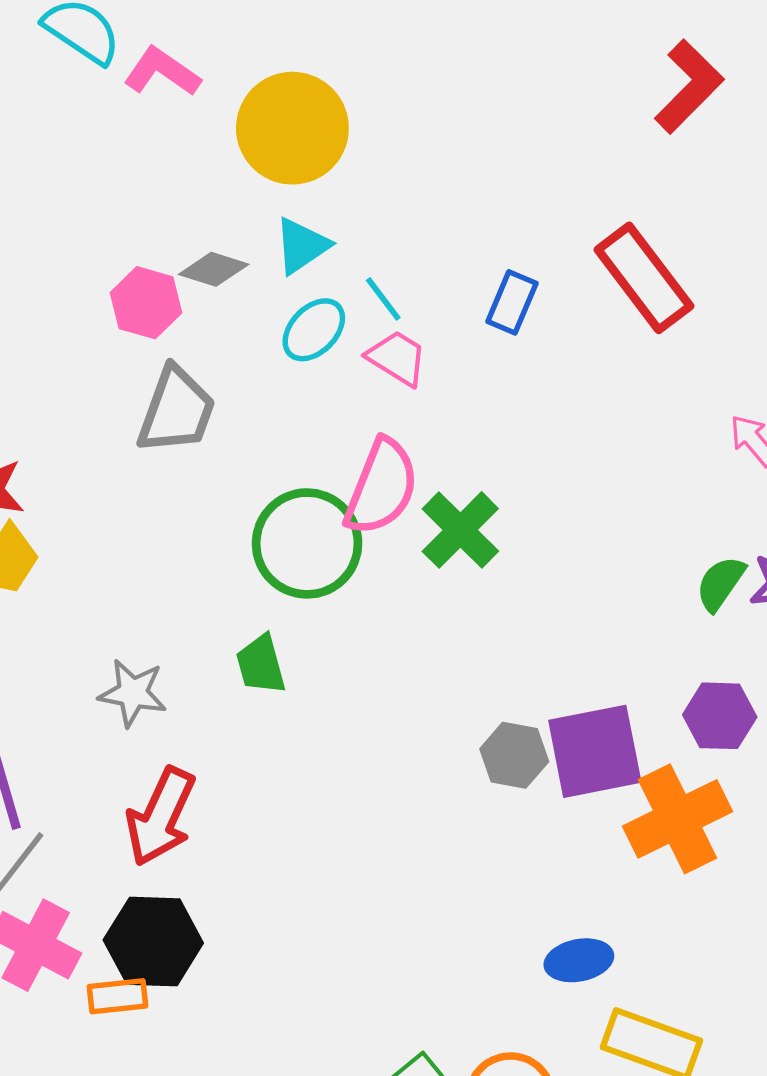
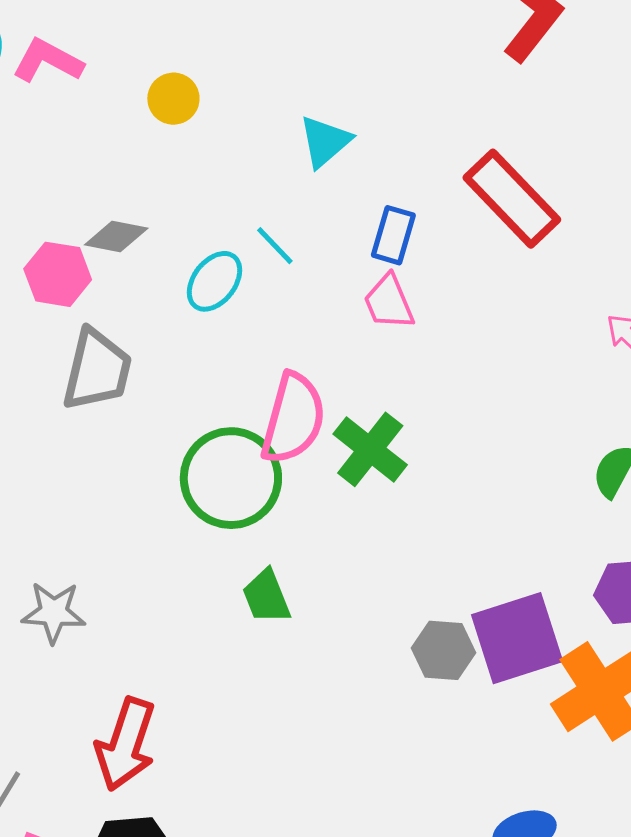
yellow circle: (292, 128) -> (173, 99), size x0.5
cyan triangle: (302, 246) -> (325, 141), moved
pink trapezoid: (397, 358) -> (389, 302), moved, turned -138
green trapezoid: (261, 665) -> (266, 597), moved
gray star: (133, 693) -> (54, 612), moved

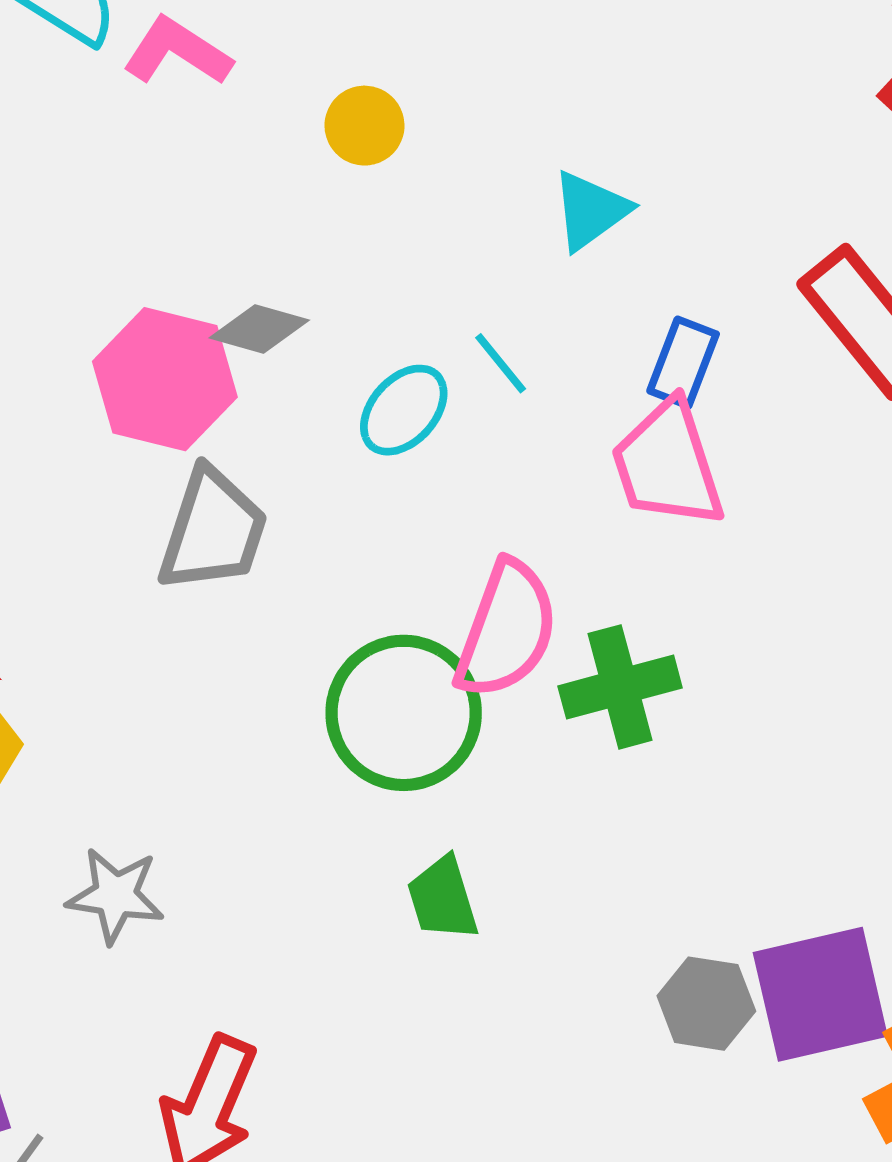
pink hexagon: (58, 274) -> (165, 379), size x1.4
pink trapezoid: (389, 302) -> (668, 464), size x1.5
green cross: (370, 449) -> (620, 687), turned 32

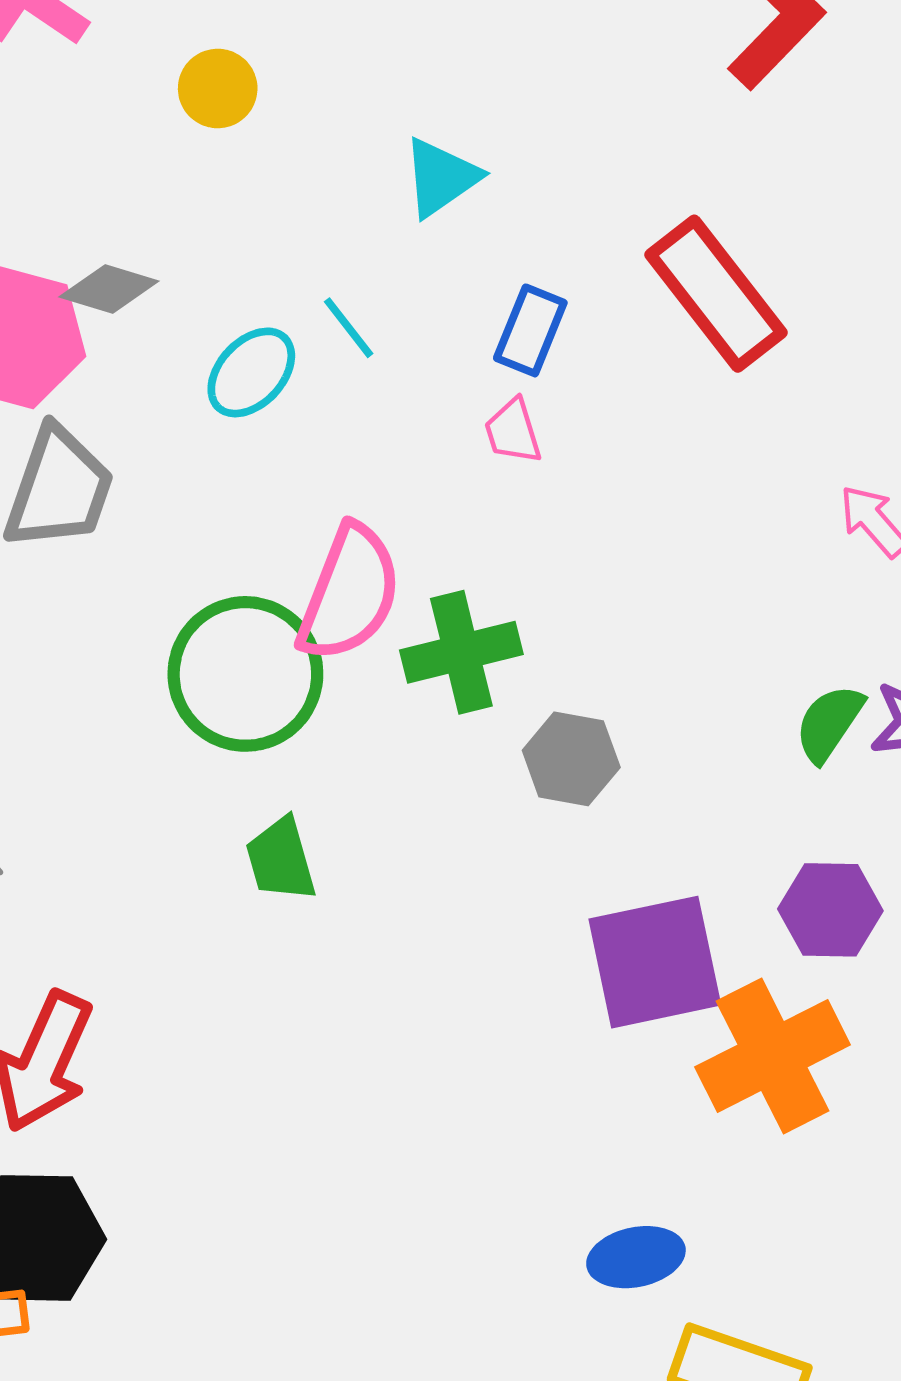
pink trapezoid: (668, 464) -> (513, 431), size x0.5
gray hexagon: (706, 1004) -> (571, 759), moved

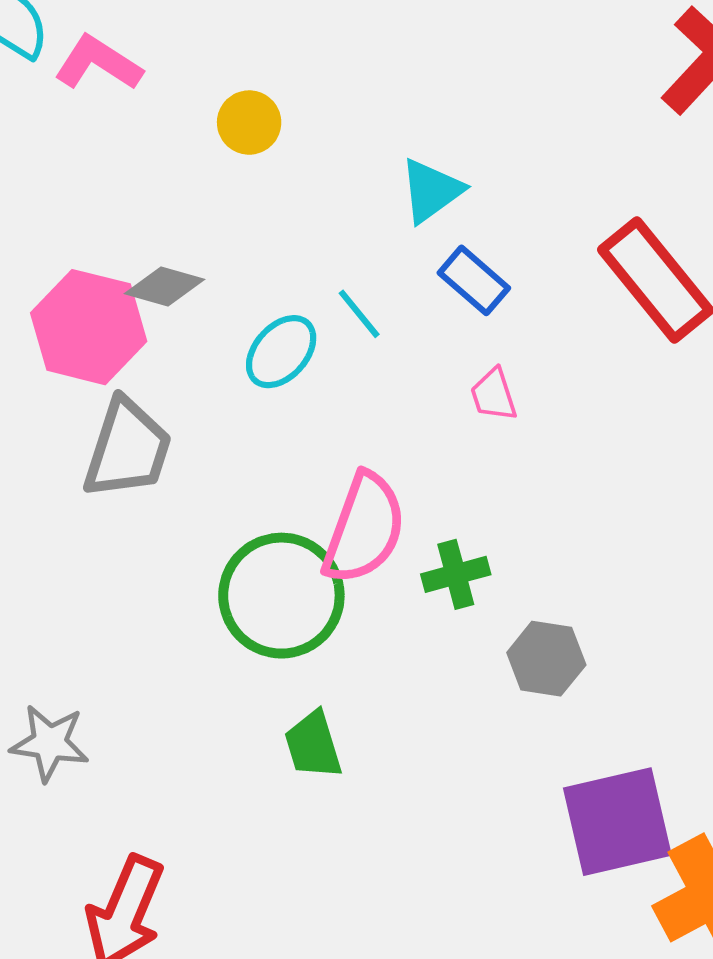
blue rectangle: (530, 330) -> (474, 280), moved, turned -70
green cross: (461, 652) -> (456, 574), size x0.7

